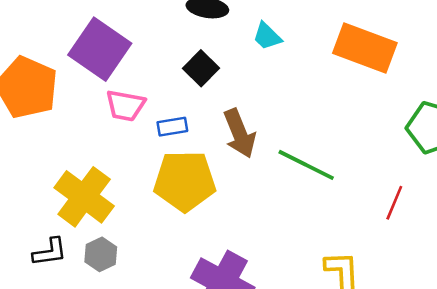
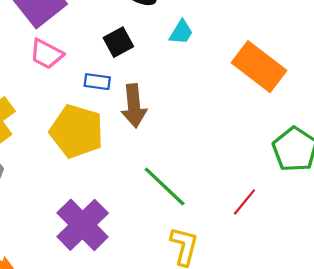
cyan trapezoid: (267, 36) -> (181, 32), turned -120
blue rectangle: (172, 127) -> (97, 82), moved
green line: (306, 165) -> (165, 187), moved

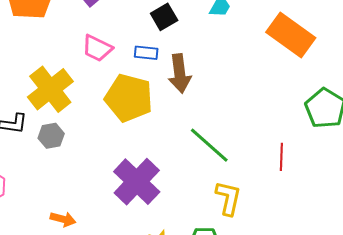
pink trapezoid: (46, 54) -> (97, 48), moved
red line: (244, 202) -> (281, 157), turned -36

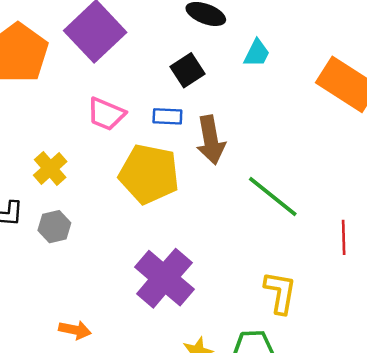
yellow cross: (50, 89) -> (50, 168), size x0.6
green line: (209, 145) -> (273, 196), moved

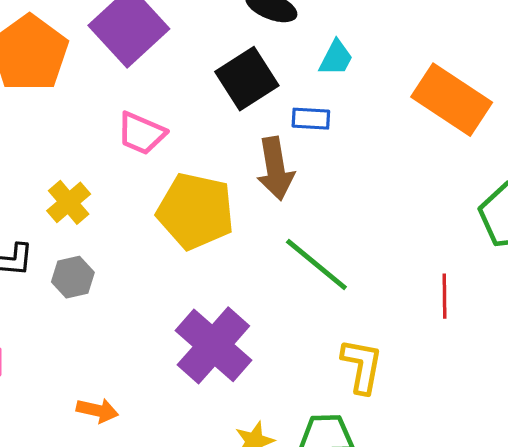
black square: (187, 70) -> (247, 79), size x1.4
blue rectangle: (167, 116) -> (311, 119), moved
green line: (273, 196) -> (316, 265), moved

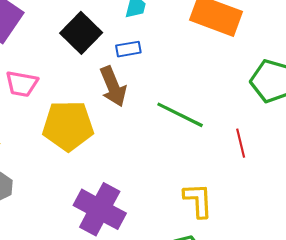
green line: (316, 265) -> (180, 115), moved

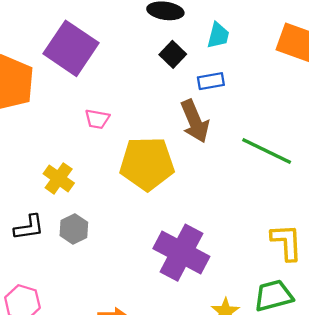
black square: (81, 33) -> (173, 54), moved, size x0.6
pink trapezoid: (22, 84) -> (97, 119), size x0.7

